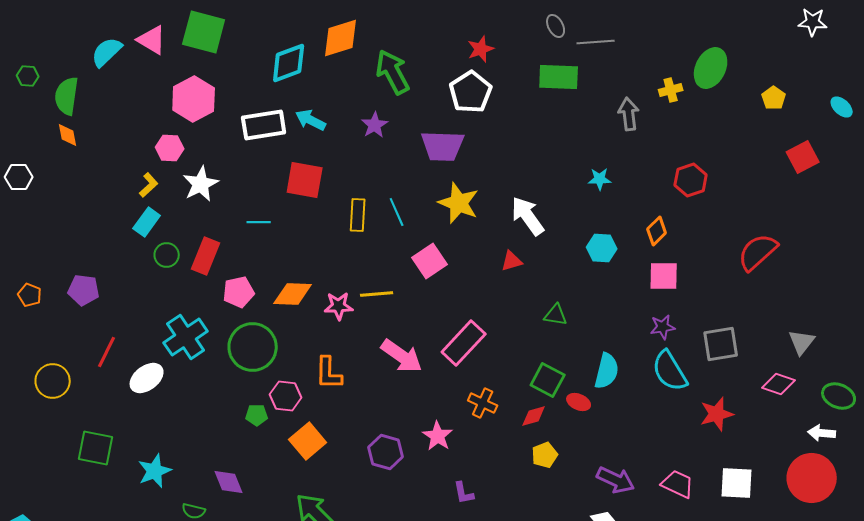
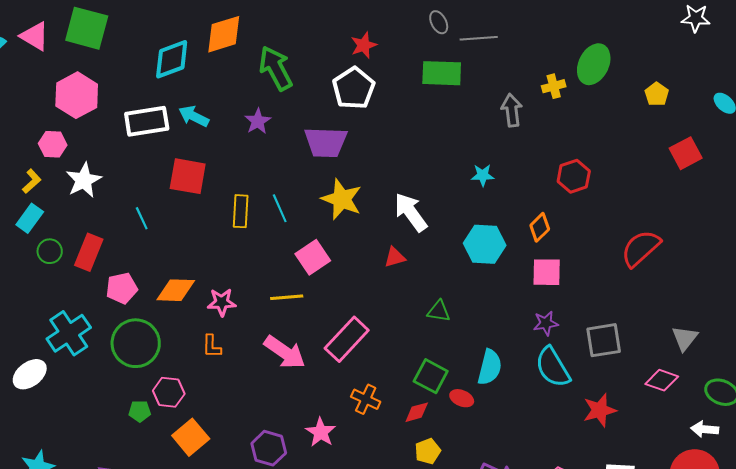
cyan line: (259, 222) -> (142, 218), turned 65
cyan hexagon: (602, 248) -> (485, 244), size x1.4
yellow line: (377, 294) -> (287, 297), moved
orange L-shape: (329, 373) -> (212, 346), moved, size x0.7

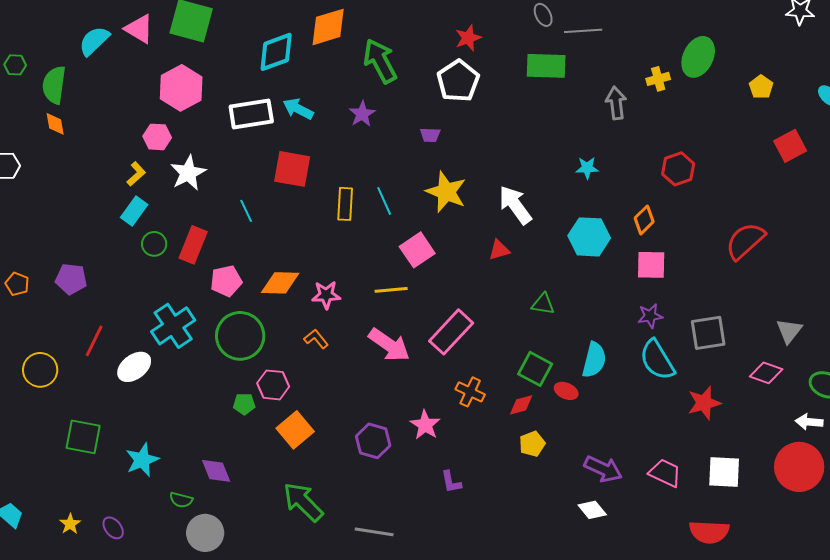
purple trapezoid: (326, 142) -> (430, 135), size x0.5
orange L-shape: (212, 346) -> (316, 339), turned 140

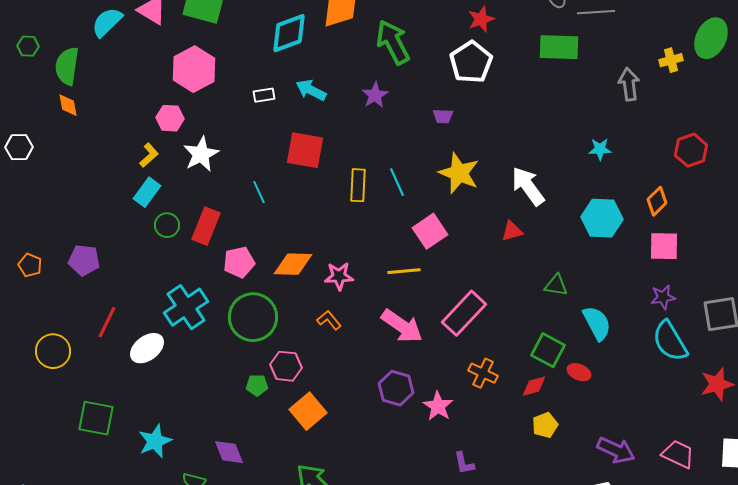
white rectangle: (251, 114) -> (264, 95), size x0.5
cyan semicircle: (594, 360) -> (597, 323), moved, turned -42
purple hexagon: (373, 441) -> (396, 388), moved

